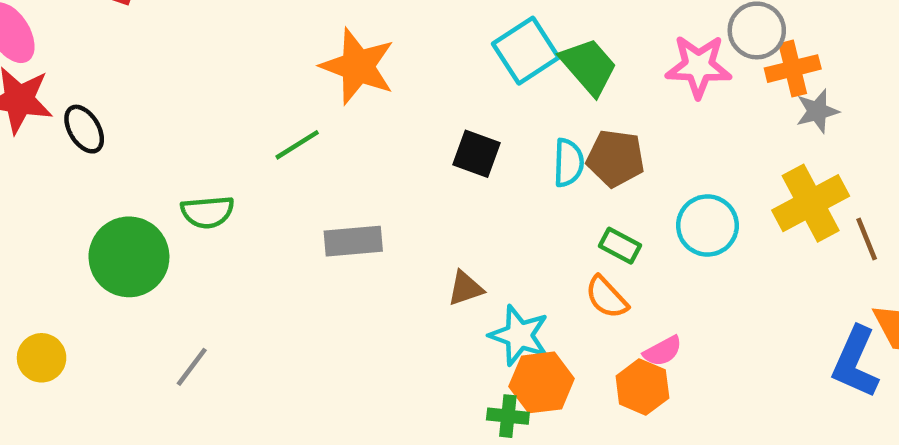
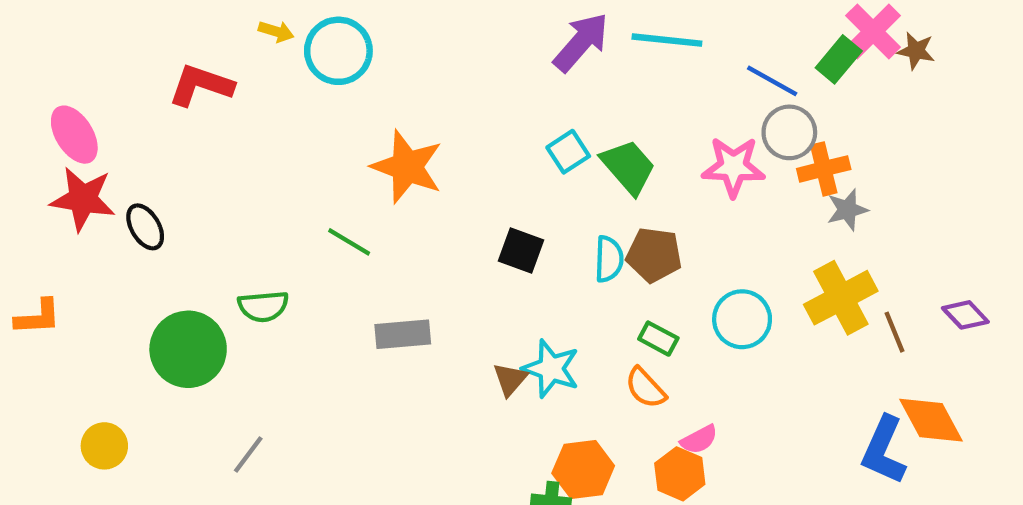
cyan square: (526, 51) -> (568, 152), size x0.7
green line: (297, 145) -> (349, 242), turned 63
brown triangle: (465, 288) -> (510, 379), turned -30
cyan star: (519, 335) -> (551, 369), moved

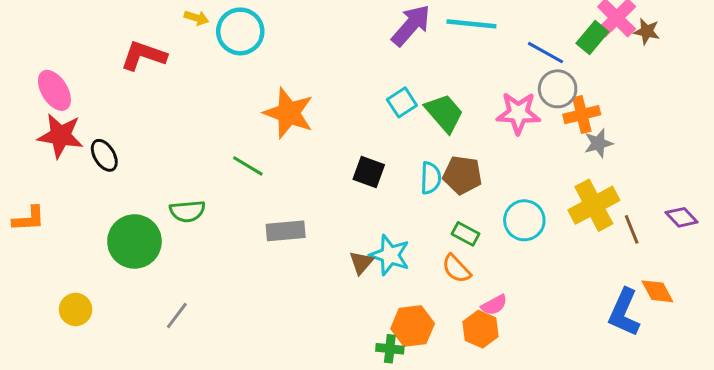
orange diamond: (931, 420) -> (657, 291), size x0.7

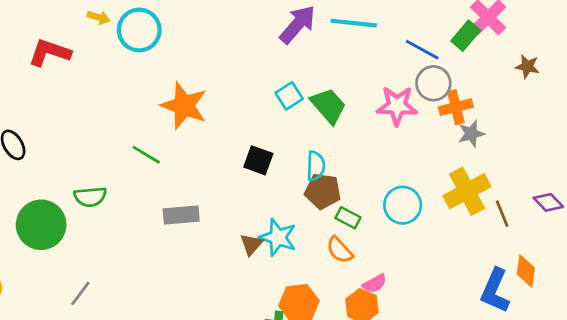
brown star: (647, 31) -> (527, 66), moved
brown pentagon: (462, 175) -> (323, 191), moved
orange diamond: (657, 291) -> (526, 271), turned 36

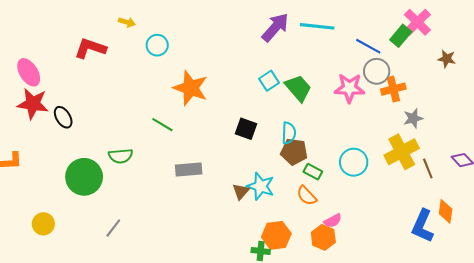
cyan circle: (139, 30) -> (157, 45), moved, size x0.7
gray star: (471, 134) -> (413, 118), moved

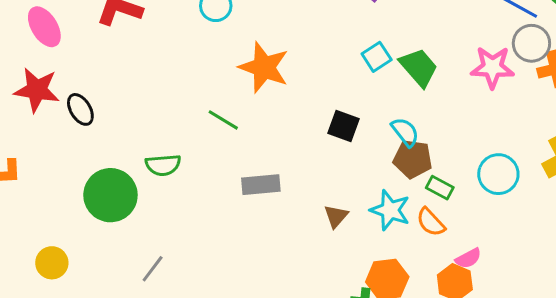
pink ellipse: (29, 72) -> (44, 27), moved
cyan semicircle: (289, 133) -> (405, 132), turned -40
cyan star: (261, 186) -> (390, 210), moved

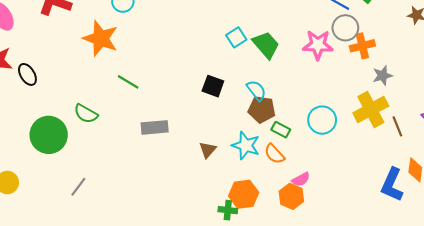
orange star: (264, 67) -> (101, 38), moved
green semicircle: (163, 165) -> (86, 114), turned 35

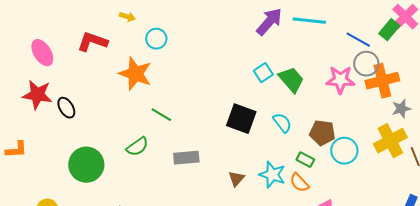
orange cross: (362, 46) -> (382, 81), size x1.4
black square: (213, 86) -> (241, 119), size x1.4
brown pentagon: (262, 109) -> (322, 133), moved
green semicircle: (86, 114) -> (137, 147), moved, turned -65

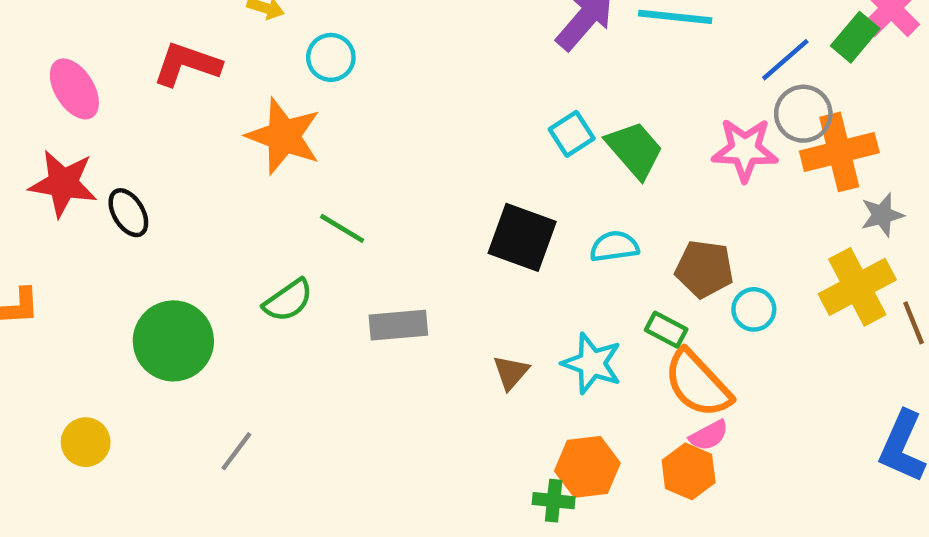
blue line: (358, 40) -> (785, 60), turned -70
cyan semicircle: (282, 123) -> (614, 246), turned -60
cyan circle: (344, 151) -> (754, 309), size x0.7
orange semicircle: (299, 183) -> (698, 384), moved, size x1.6

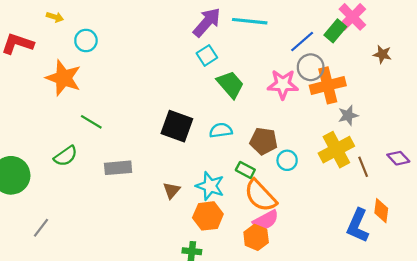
cyan square: (572, 134) -> (207, 55), moved
pink semicircle: (709, 435) -> (266, 220), size x1.4
orange hexagon: (587, 467) -> (208, 216), moved

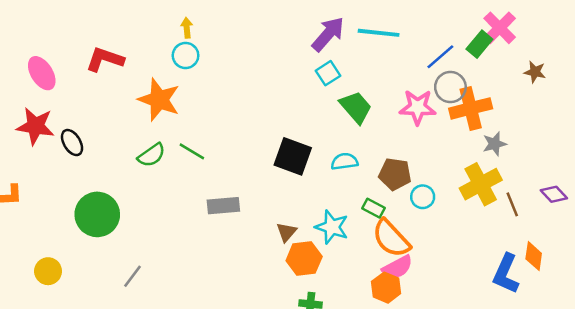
yellow arrow: (55, 17) -> (187, 28), moved, turned -112
green semicircle: (66, 156) -> (151, 155), moved
orange hexagon: (208, 216) -> (304, 259), moved

